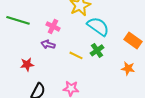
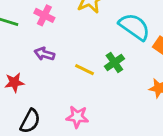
pink cross: (53, 26) -> (44, 15), moved
cyan semicircle: (98, 26) -> (134, 27), moved

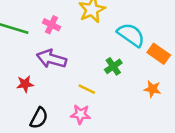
purple arrow: (44, 54) -> (52, 59), size x1.6
yellow line: (84, 70) -> (87, 89), moved

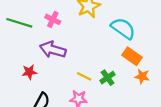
orange rectangle: (159, 54) -> (132, 56), moved
green cross: (113, 66) -> (107, 78), moved

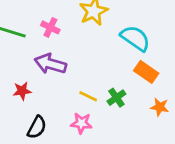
orange star: (142, 76) -> (160, 107), moved

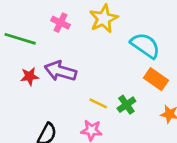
pink cross: (50, 27) -> (61, 23), moved
red star: (22, 91) -> (30, 76), moved

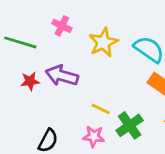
yellow star: (104, 19) -> (103, 42), moved
green cross: (126, 105) -> (130, 125), moved, size x1.4

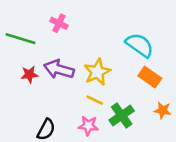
yellow star: (103, 42) -> (97, 72), moved

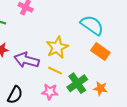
purple arrow: (59, 69) -> (27, 60), moved
orange star: (163, 110) -> (100, 88), moved

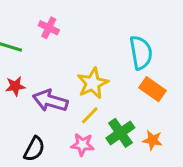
cyan semicircle: (92, 25) -> (141, 53), turned 45
yellow line: (55, 71) -> (90, 115), turned -72

